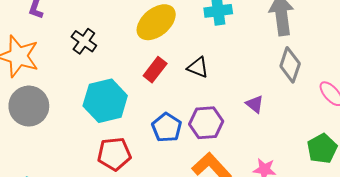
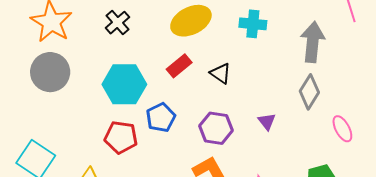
blue pentagon: (167, 128) -> (161, 117), moved

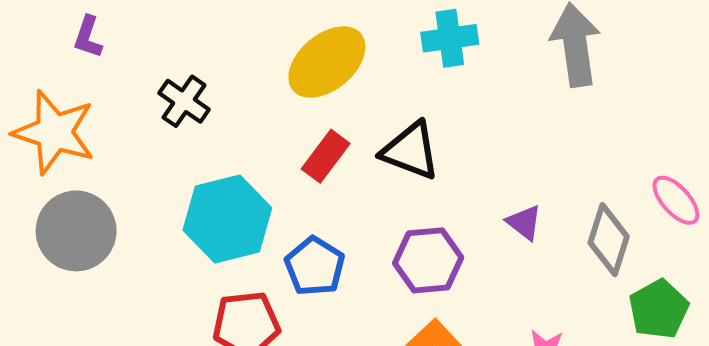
black triangle: (221, 73) -> (411, 151), size x1.4
gray diamond: (309, 92) -> (609, 240), moved

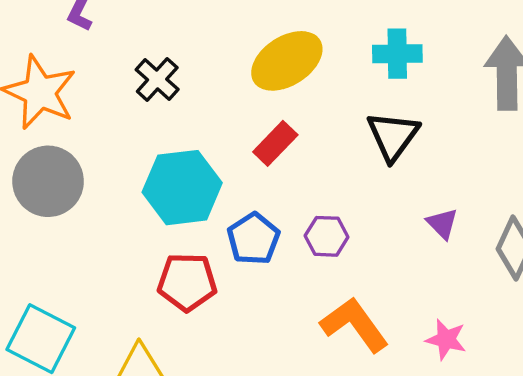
black triangle: (411, 151) -> (393, 136), moved, turned 38
purple hexagon: (428, 260) -> (327, 236), moved, size x0.7

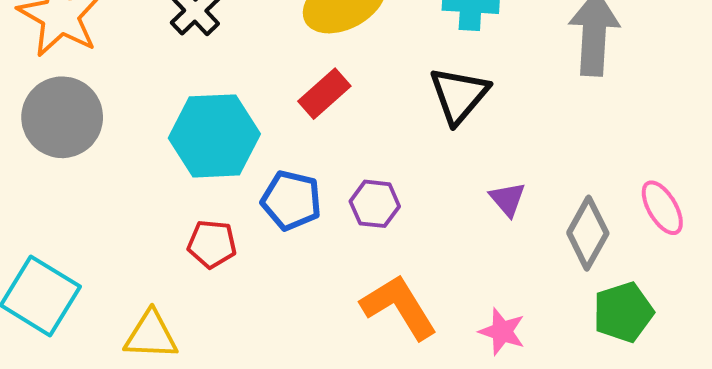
blue pentagon: (253, 239) -> (291, 200), turned -30
red pentagon: (187, 282) -> (212, 244), size x0.7

